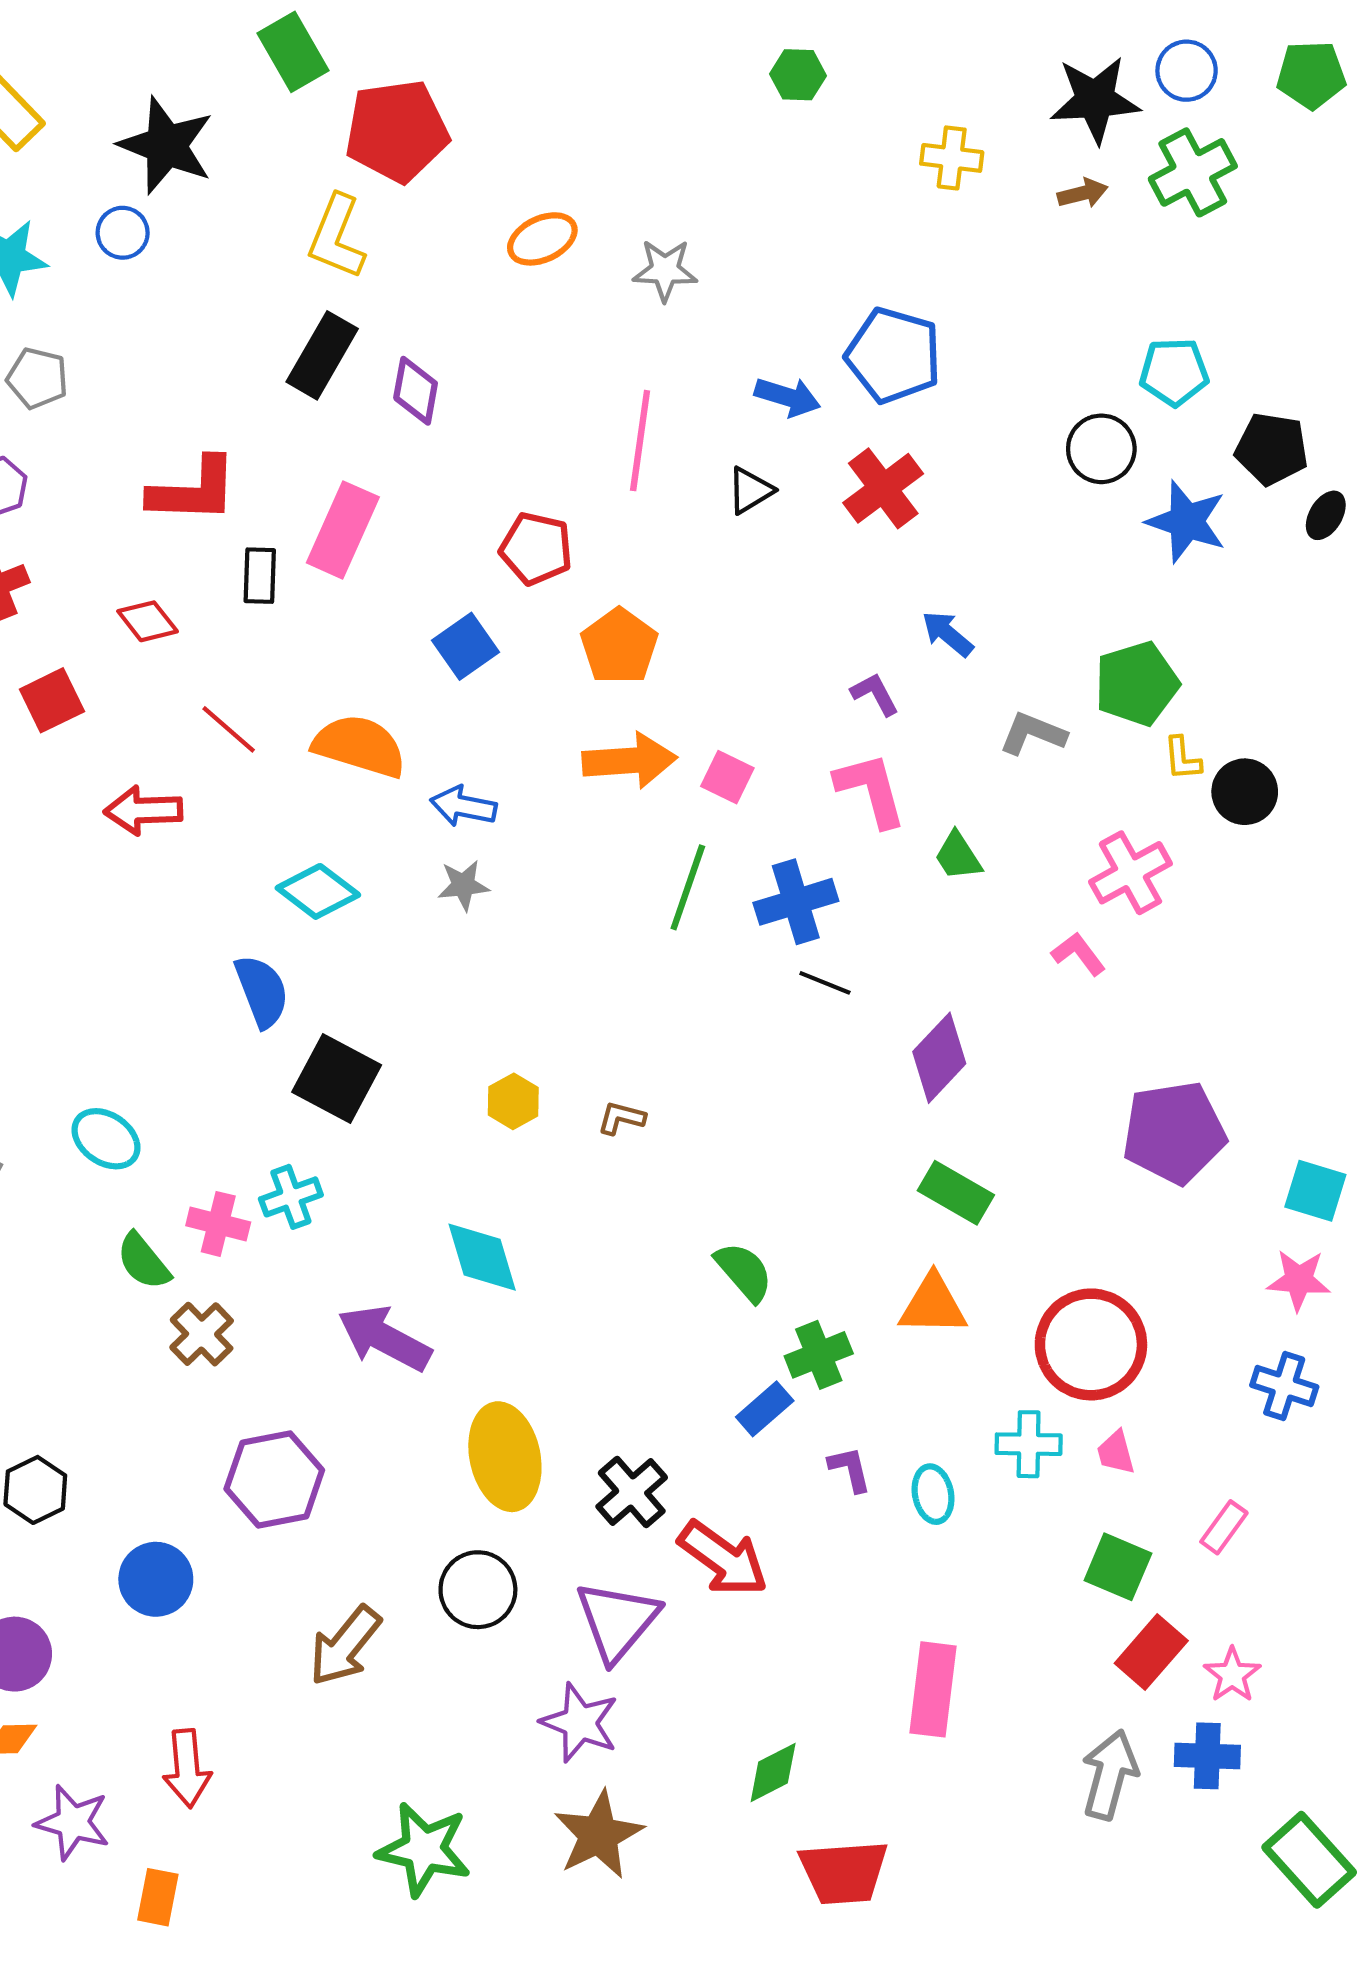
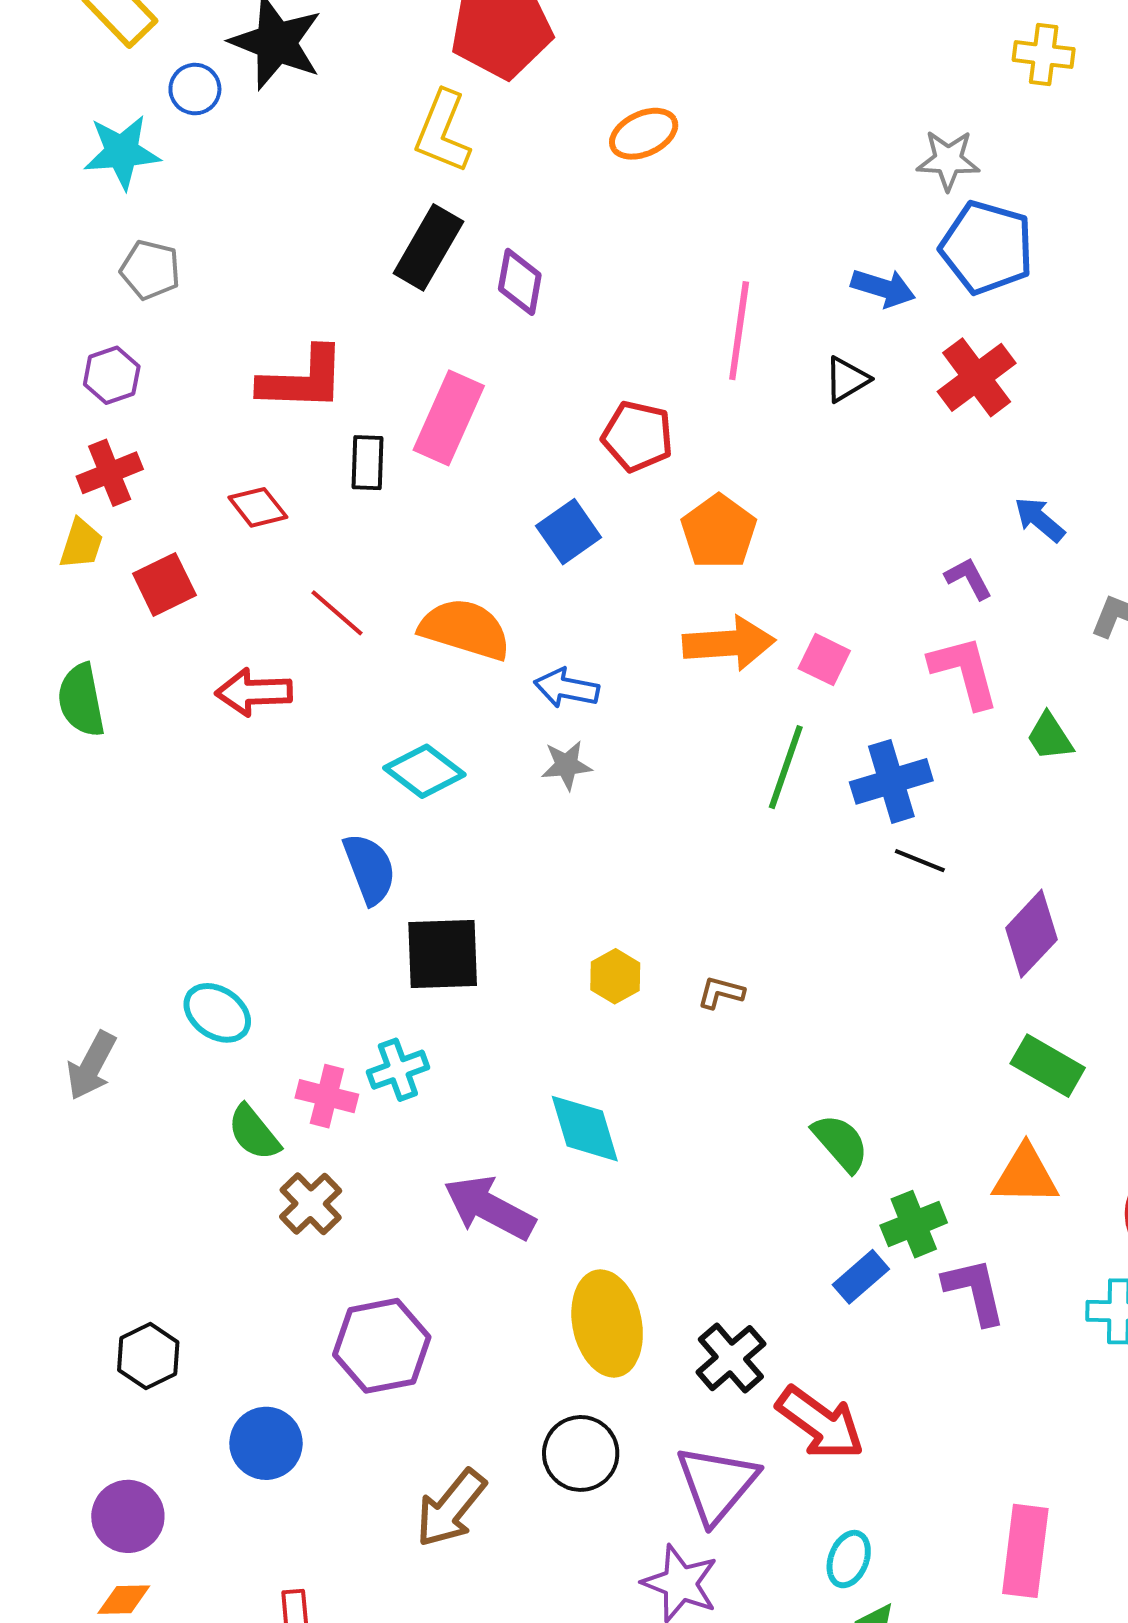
blue circle: (123, 233) -> (195, 89), moved
gray star: (665, 270) -> (948, 160), moved
black square: (337, 1078) -> (443, 954), turned -30
purple L-shape: (850, 1469) -> (975, 1291), moved, size x1.5
cyan ellipse: (933, 1494) -> (849, 1559), moved, turned 32

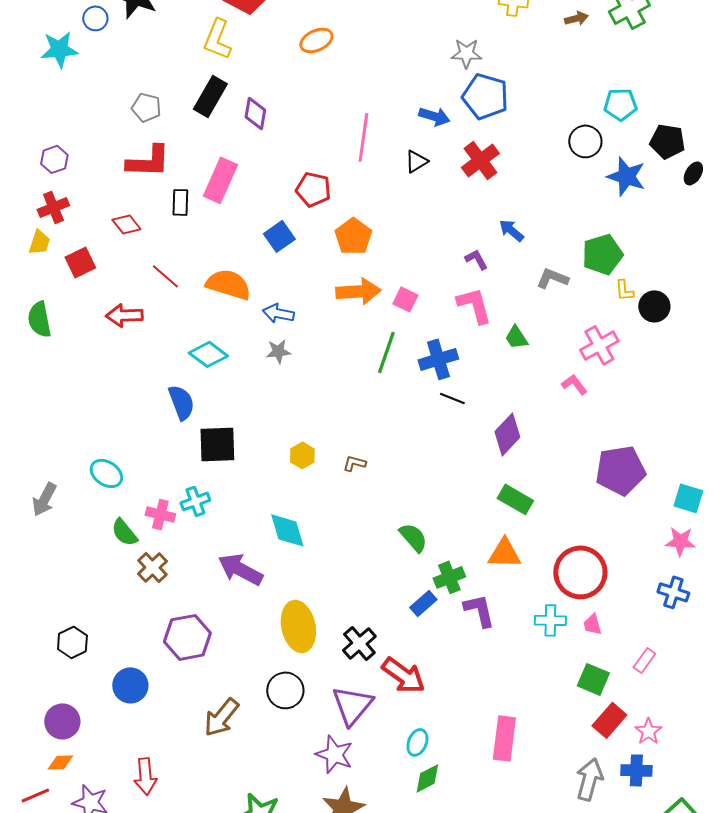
gray pentagon: (150, 270) -> (146, 107), moved

